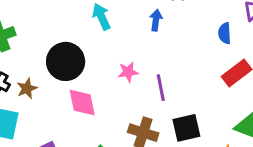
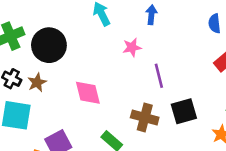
black circle: (66, 61) -> (49, 45), moved
pink star: (128, 72) -> (132, 47), moved

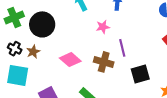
pink diamond: (88, 93) -> (70, 60), turned -35
brown cross: (145, 117) -> (104, 62), moved

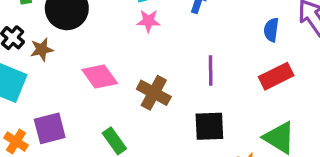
pink star: (103, 27) -> (148, 21), moved
purple line: (122, 48) -> (211, 70), moved

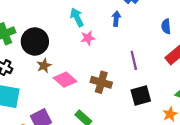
brown star: (42, 49) -> (44, 66), moved

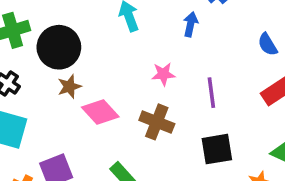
blue semicircle: (166, 26) -> (268, 44), turned -32
pink star: (88, 38) -> (163, 74), moved

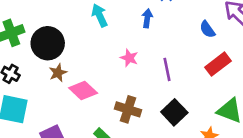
pink star: (163, 74) -> (129, 58), turned 30
brown cross: (157, 122) -> (128, 109), moved
black square: (217, 149) -> (174, 112), turned -30

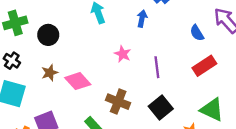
black circle: (48, 43) -> (48, 35), size x0.7
brown star: (58, 73) -> (50, 73), moved

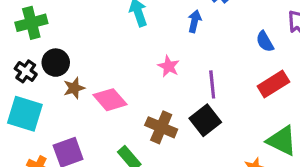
black circle: (48, 35) -> (56, 63), moved
black square: (161, 107) -> (205, 120), moved

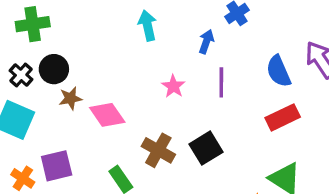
blue semicircle: (265, 41) -> (279, 71), size x1.4
purple line: (212, 84) -> (221, 82), moved

